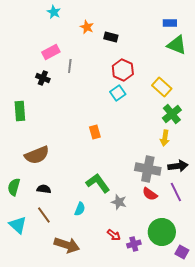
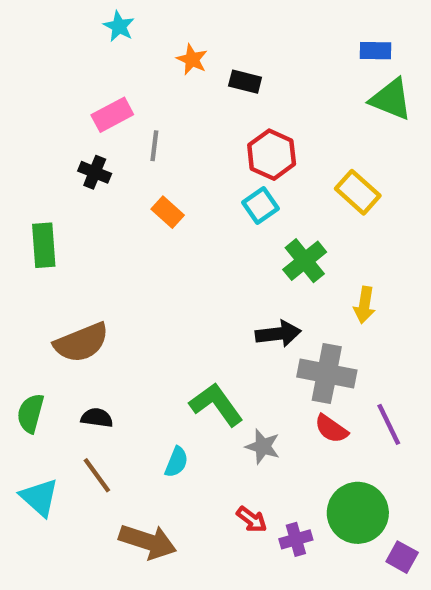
green cross: (172, 114) -> (305, 261), moved
orange rectangle: (95, 132) -> (168, 212), moved, turned -32
black arrow: (178, 166) -> (278, 334), moved

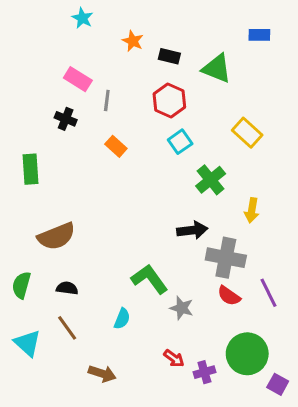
green triangle: (391, 99) -> (217, 68), moved
pink rectangle: (112, 115) -> (78, 79), turned 60
red hexagon: (272, 155) -> (169, 101), moved
brown arrow: (148, 542) -> (102, 374), size x0.7

